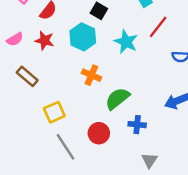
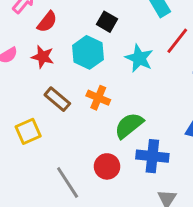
brown rectangle: (27, 76) -> (57, 99), moved
yellow square: (54, 112) -> (28, 131), moved
blue cross: (137, 125) -> (152, 156), size x1.5

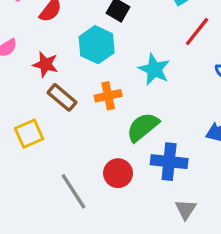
red star: (43, 57) -> (46, 64), moved
cyan star: (139, 58) -> (154, 69), moved
orange cross: (98, 98) -> (108, 96), turned -35

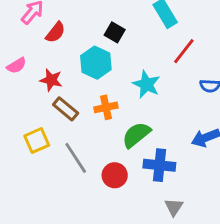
gray line: (74, 191) -> (76, 158), moved

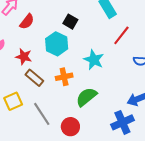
blue cross: (159, 165) -> (122, 122), moved, turned -30

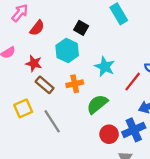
red line: (121, 35) -> (133, 82), moved
red circle: (70, 127) -> (109, 134), moved

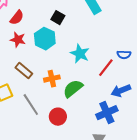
red star: (34, 63) -> (18, 40), moved
orange cross: (75, 84) -> (52, 79), moved
red circle: (109, 134) -> (58, 117), moved

